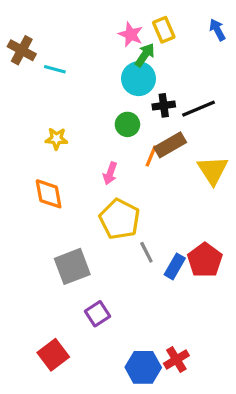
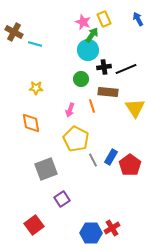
brown rectangle: (170, 145) -> (108, 92), turned 36
orange line: (151, 156) -> (92, 106), moved, turned -40
blue rectangle: (175, 266) -> (111, 157), moved

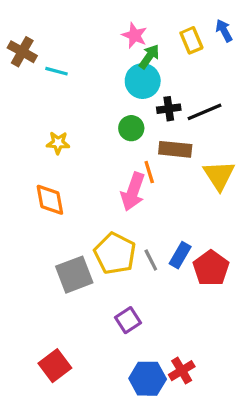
yellow rectangle: (104, 19) -> (191, 40), moved
pink arrow: (70, 110) -> (133, 192), moved, size x1.6
yellow pentagon: (76, 139) -> (115, 253), moved
purple square: (62, 199) -> (128, 320), moved

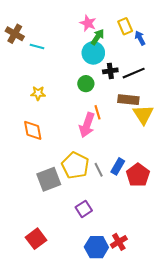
blue arrow: (224, 31) -> (140, 38), moved
brown rectangle: (175, 149) -> (128, 100), moved

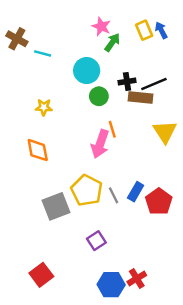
blue arrow: (140, 38) -> (161, 30), moved
cyan circle: (93, 53) -> (87, 71), moved
brown rectangle: (128, 100) -> (140, 97), moved

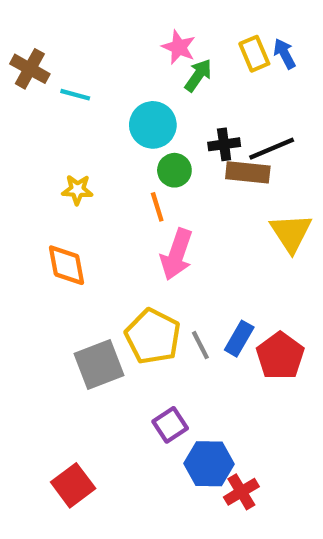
orange line: (112, 129) -> (157, 207), moved
blue hexagon: (111, 285) -> (209, 464), moved

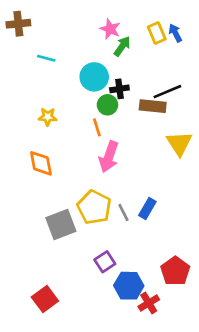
brown cross: (30, 69) -> (18, 24), moved, turned -35
black cross: (224, 144) -> (119, 89), moved
red pentagon: (280, 356) -> (175, 271), moved

